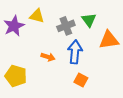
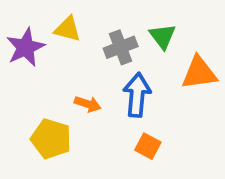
yellow pentagon: (16, 76) -> (51, 139), moved

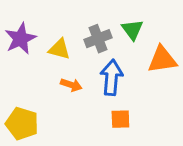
yellow triangle: (68, 29) -> (59, 49), moved
yellow pentagon: (51, 139) -> (22, 124), moved
orange square: (148, 146) -> (120, 119), turned -30

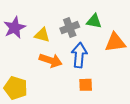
green triangle: (132, 30) -> (94, 21), turned -42
orange arrow: (71, 85) -> (51, 60), size x1.5

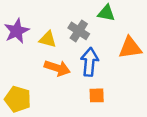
green triangle: (94, 21) -> (106, 13), moved
gray cross: (70, 28) -> (79, 31), turned -36

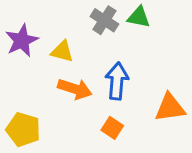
gray cross: (79, 31) -> (104, 20), moved
orange triangle: (130, 48) -> (170, 108), moved
orange square: (97, 95) -> (112, 128), moved, turned 35

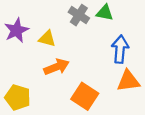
blue arrow: (117, 81) -> (120, 49), moved
orange arrow: (75, 89) -> (56, 67), turned -40
orange square: (112, 128) -> (85, 96), size x1.6

